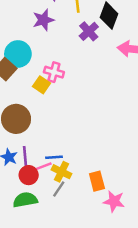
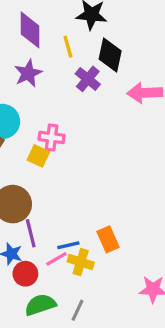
purple line: (25, 157) -> (31, 233), moved
red circle: (29, 175) -> (25, 274), moved
orange rectangle: (97, 181) -> (108, 239), moved
gray line: (59, 189) -> (77, 310), moved

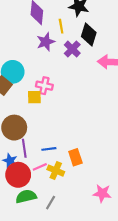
purple star: (28, 73) -> (46, 42), moved
yellow square: (38, 156) -> (34, 97), turned -32
blue line: (68, 245) -> (49, 149), moved
red circle: (25, 274) -> (18, 175), size x1.5

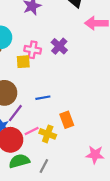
purple cross: (72, 49) -> (59, 46), moved
purple line: (24, 148) -> (15, 113), turned 48
blue line: (49, 149) -> (43, 98), moved

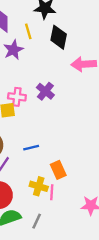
pink line: (32, 131) -> (52, 192), moved, turned -56

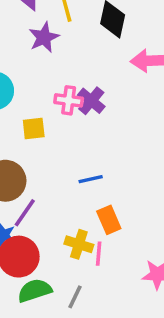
pink cross: (17, 97) -> (69, 100), moved
blue line: (31, 148) -> (91, 179), moved

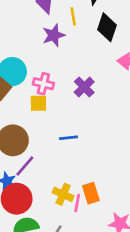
pink cross: (69, 100) -> (43, 84), moved
blue line: (91, 179) -> (68, 138), moved
orange rectangle: (109, 220) -> (91, 193), moved

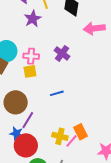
pink line: (77, 203) -> (72, 141), turned 40

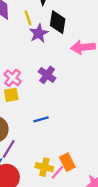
purple star: (33, 19) -> (39, 33), moved
pink cross: (31, 56) -> (13, 78), turned 35

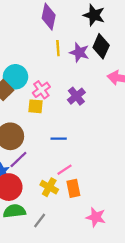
yellow line: (28, 18) -> (58, 48), moved
purple star: (39, 33) -> (79, 52), turned 30
pink line: (57, 172) -> (64, 170), moved

